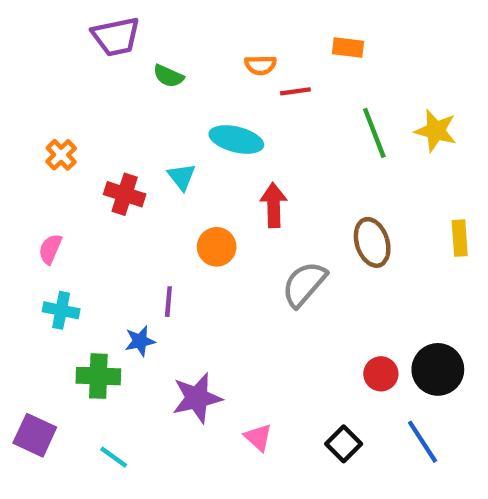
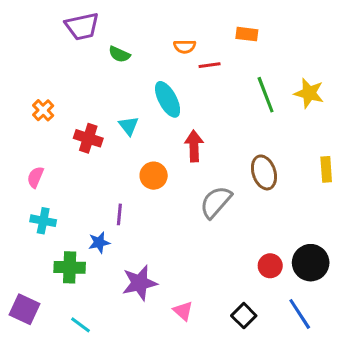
cyan ellipse: (236, 139) -> (168, 99), turned 48

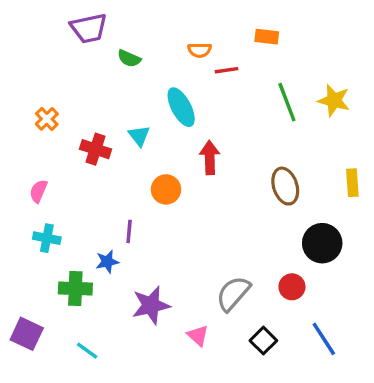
gray semicircle: (216, 202) -> (233, 294), moved
black circle: (311, 263) -> (322, 243), moved

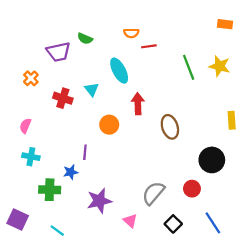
purple trapezoid: (89, 28) -> (58, 52), moved
orange rectangle: (267, 37) -> (225, 24), moved
brown ellipse: (285, 186) -> (170, 127), moved

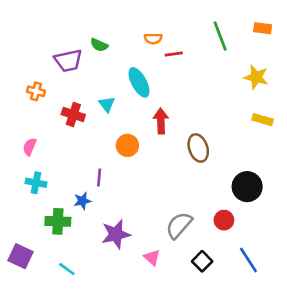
green line: (189, 67) -> (220, 36), moved
orange cross: (31, 78) -> (36, 91), turned -32
yellow rectangle: (232, 120) -> (263, 120), moved, turned -70

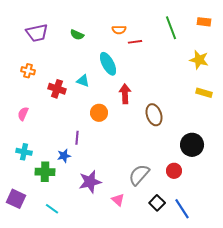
purple trapezoid: (68, 60) -> (37, 33), moved
cyan triangle: (107, 104) -> (83, 81), turned -32
cyan cross: (36, 183) -> (24, 152), moved
blue line: (248, 260) -> (182, 209), moved

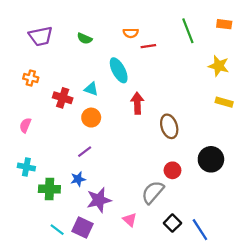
orange circle: (99, 113) -> (91, 118), moved
purple line: (77, 138) -> (85, 152), turned 48
blue star: (64, 156) -> (78, 179), moved
red circle: (174, 171) -> (172, 170), moved
purple square: (16, 199) -> (82, 227), moved

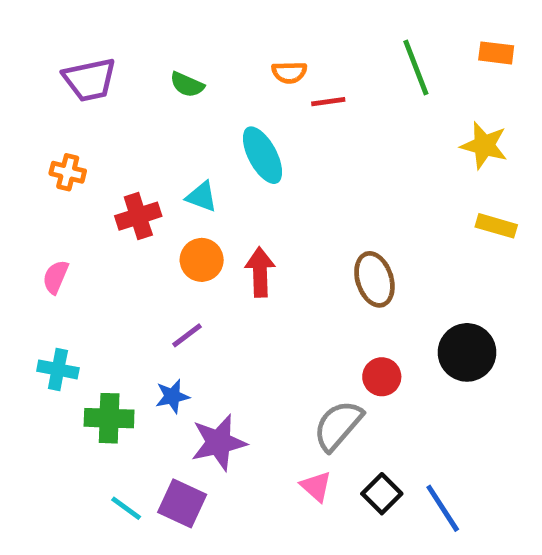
red cross: (63, 98) -> (138, 216), turned -36
red arrow: (137, 103) -> (260, 272), moved
pink triangle: (130, 220) -> (316, 486), moved

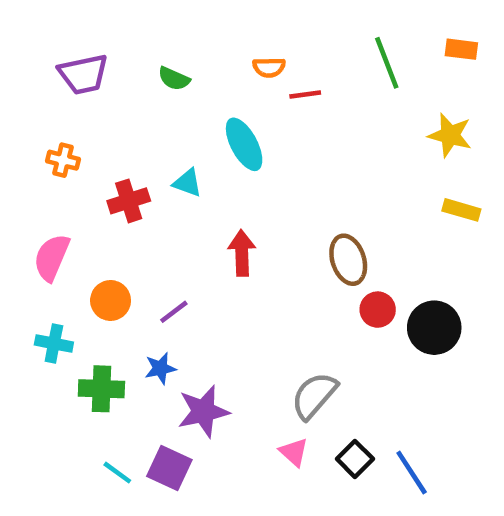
orange circle: (202, 260) -> (111, 300), moved
pink semicircle: (56, 277) -> (52, 257), size x1.5
red circle: (382, 377) -> (378, 310), moved

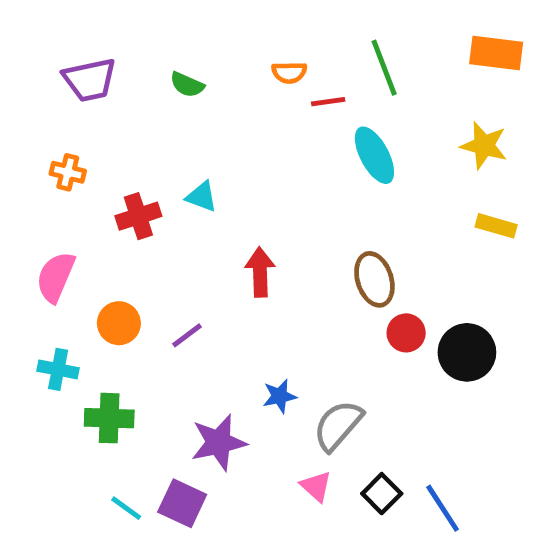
orange rectangle: (461, 49) -> (496, 53), size x1.5
green line: (387, 63) -> (384, 68), moved
cyan ellipse: (244, 144) -> (374, 155), moved
blue star: (160, 368) -> (280, 396), moved

